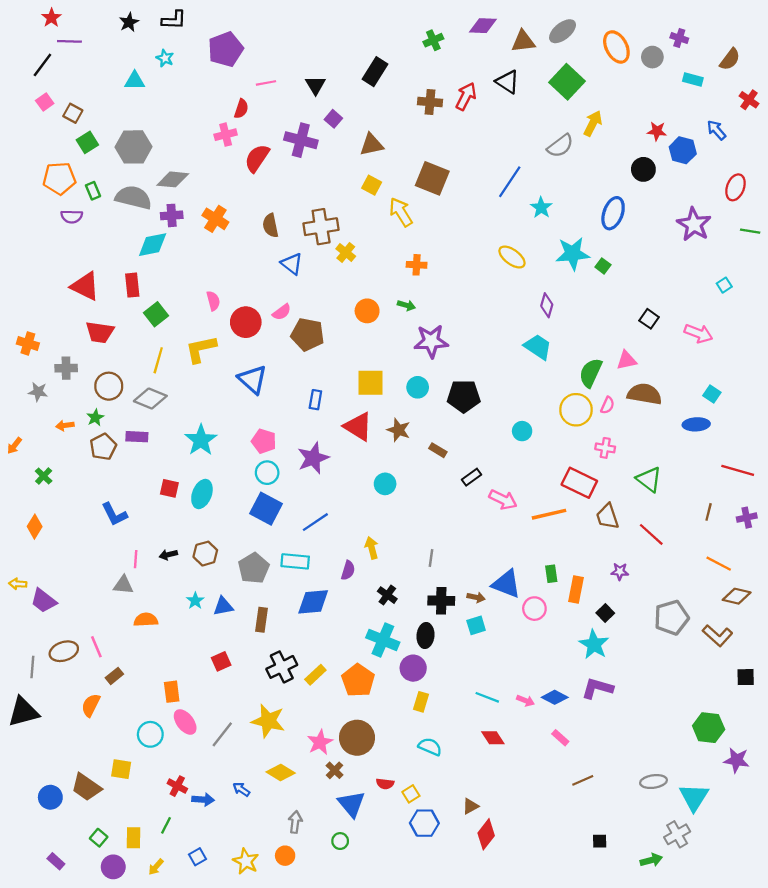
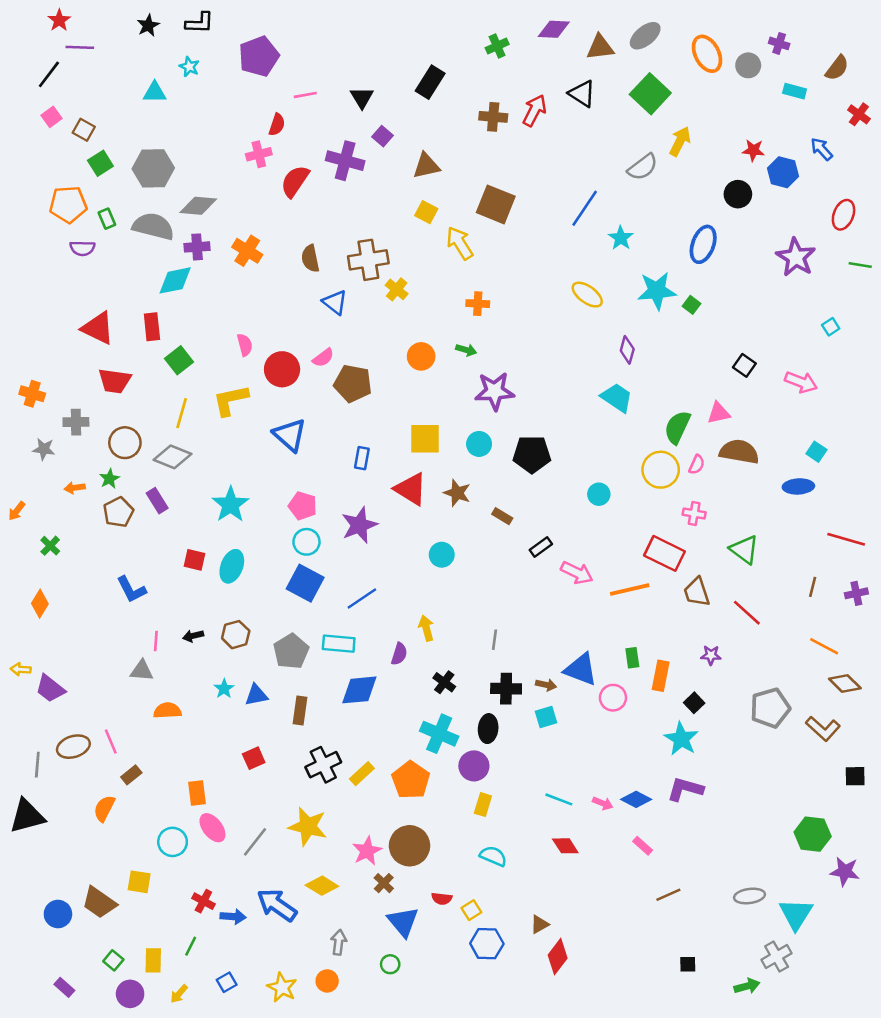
purple rectangle: (137, 437) -> (157, 501), turned 55
brown diamond: (737, 596) -> (845, 683), turned 32
blue arrow: (241, 789) -> (277, 905), size x2.0

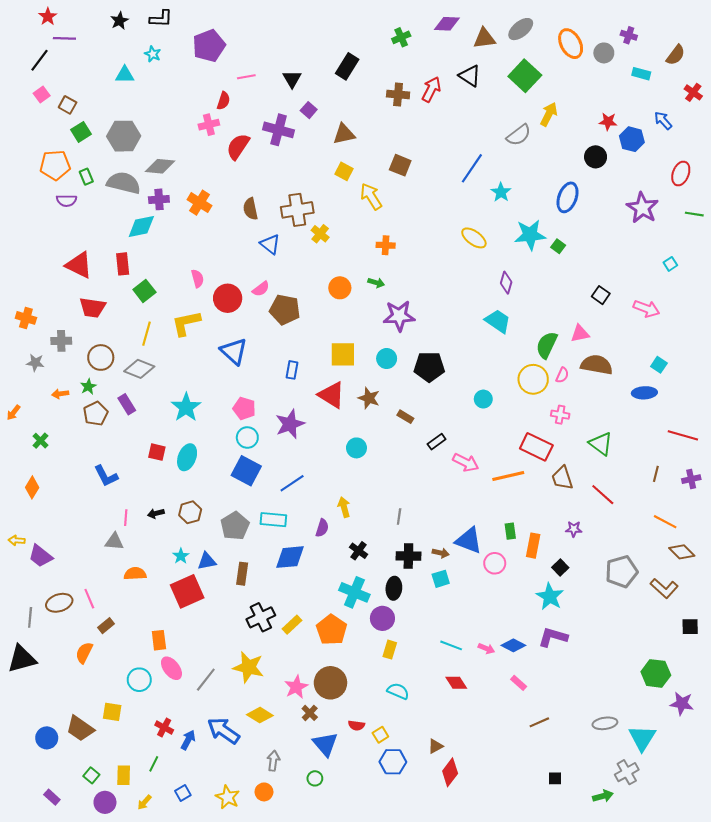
brown square: (496, 204) -> (400, 165), size x0.7
red square: (254, 758) -> (187, 591), moved, size x1.8
blue arrow: (233, 917) -> (188, 740), turned -66

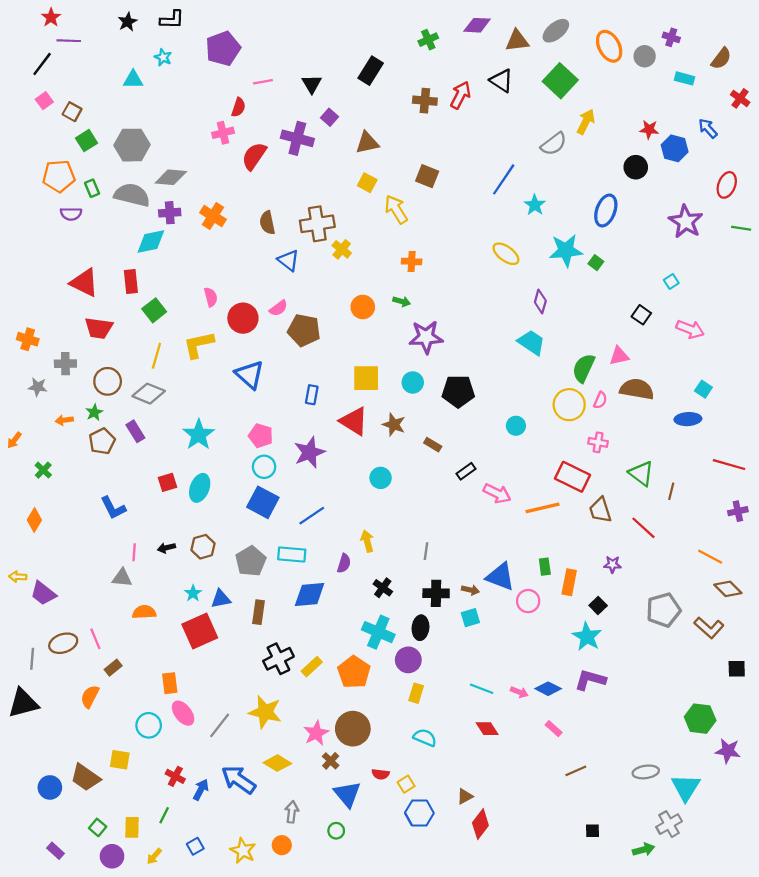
cyan square: (670, 264) -> (671, 281), moved
red square: (157, 452) -> (167, 482), turned -30
brown line: (656, 474) -> (671, 491), moved

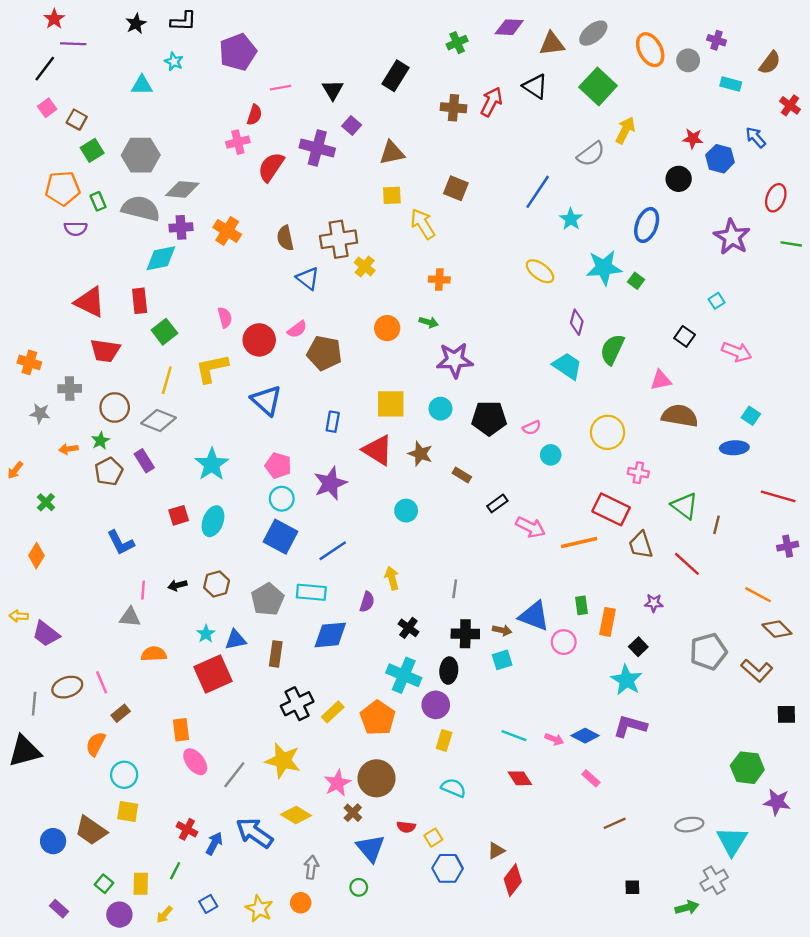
yellow square: (367, 183) -> (392, 195), turned -30
green semicircle: (584, 368) -> (612, 349), moved
pink semicircle: (600, 400) -> (532, 428), moved, turned 42
cyan circle: (149, 725) -> (124, 775), moved

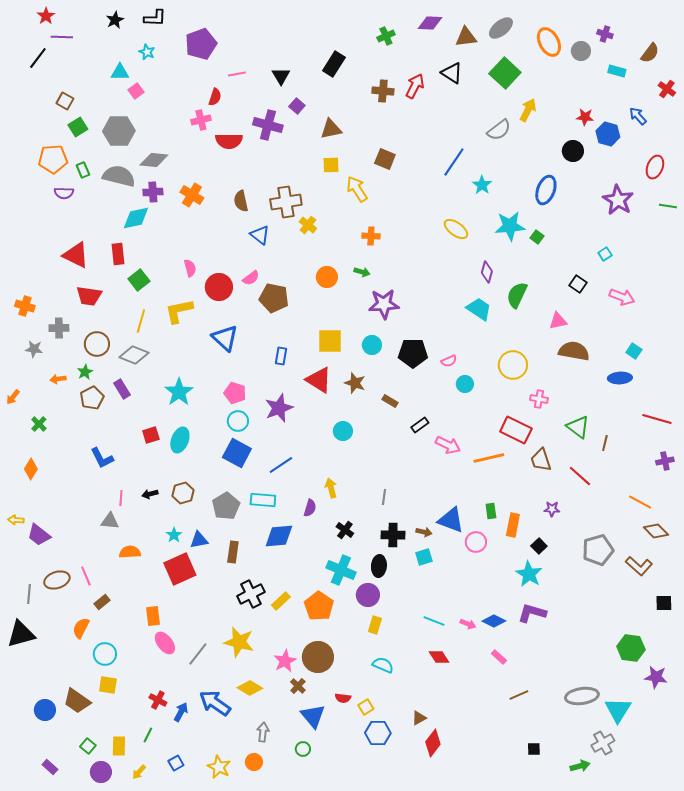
pink square: (47, 108) -> (136, 91), moved
red semicircle: (271, 167) -> (229, 141), turned -124
gray ellipse: (689, 825) -> (582, 696), size x1.4

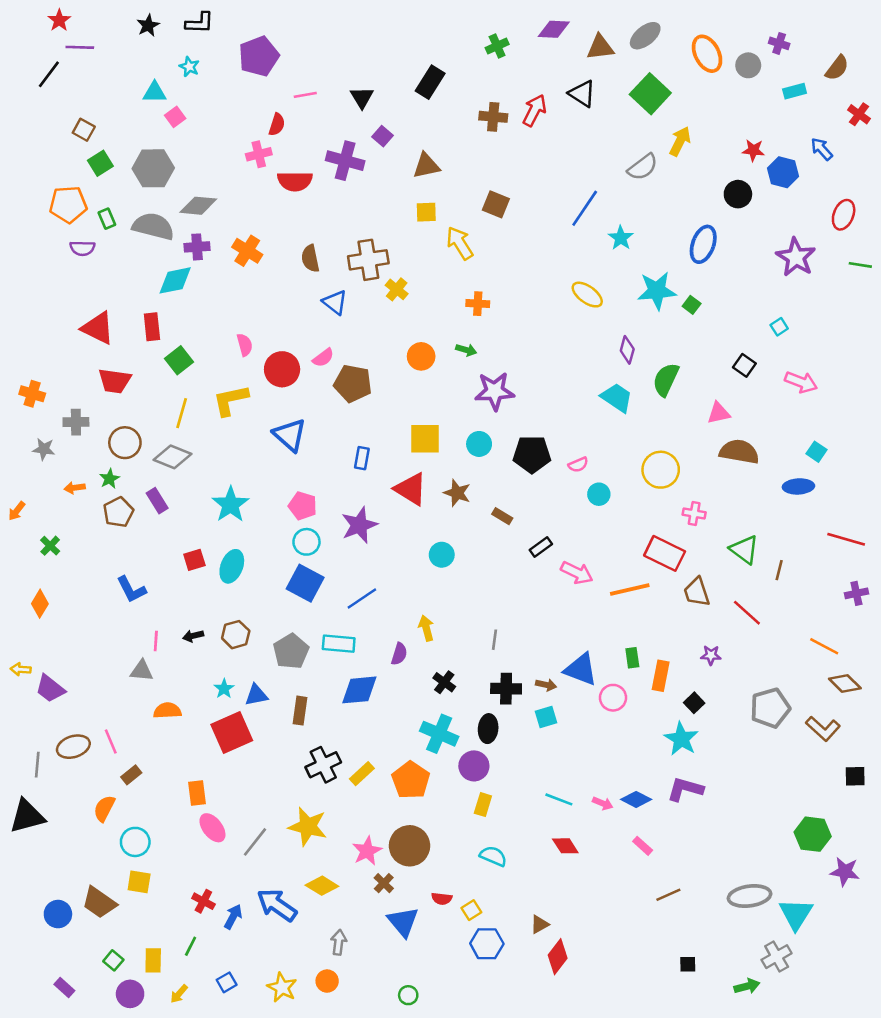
cyan rectangle: (617, 71) -> (795, 91), turned -30
green circle: (303, 749) -> (408, 995), moved

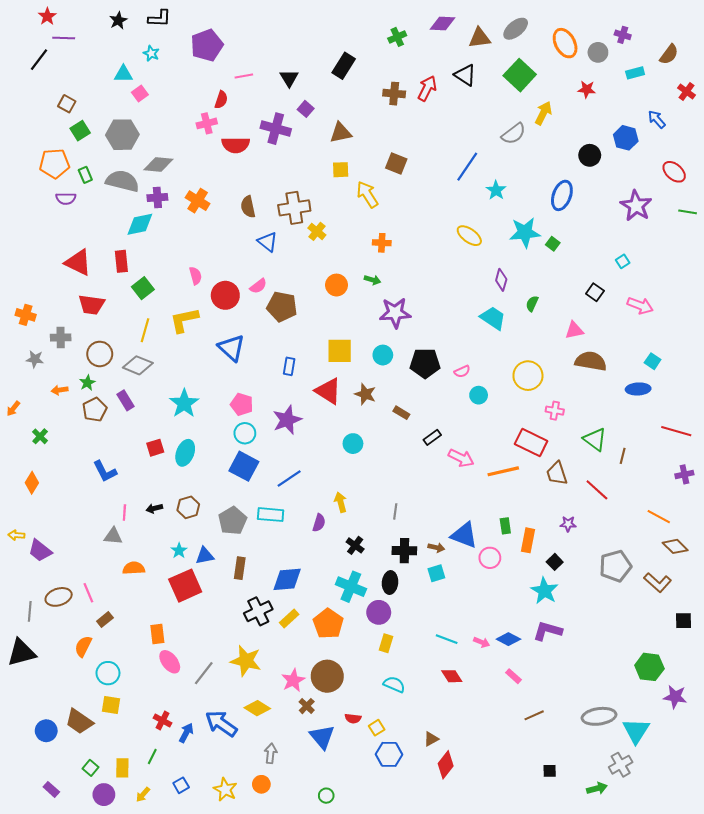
red star: (753, 150) -> (587, 89), moved
red ellipse: (844, 215) -> (674, 172), turned -70
green semicircle: (666, 380) -> (532, 304), size x0.6
blue diamond: (359, 690) -> (287, 579), moved

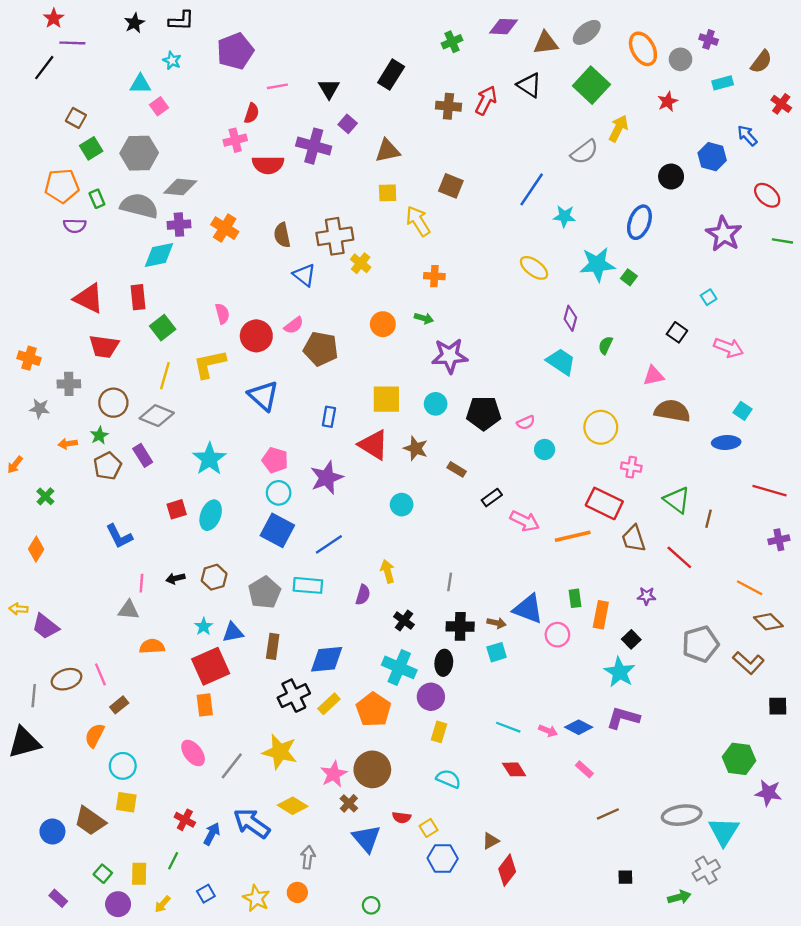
red star: (587, 89) -> (668, 102), turned -30
cyan star: (496, 190) -> (564, 216), turned -30
orange rectangle: (157, 634) -> (205, 705), moved

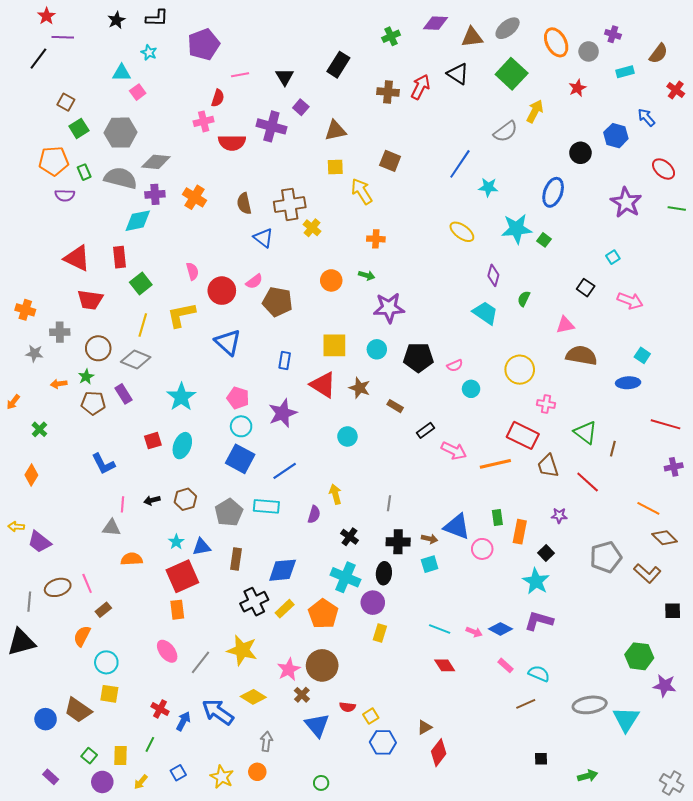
brown pentagon: (108, 466) -> (93, 403), turned 30
cyan semicircle: (448, 779) -> (539, 674), moved
gray cross: (706, 870) -> (672, 783), moved, turned -30

